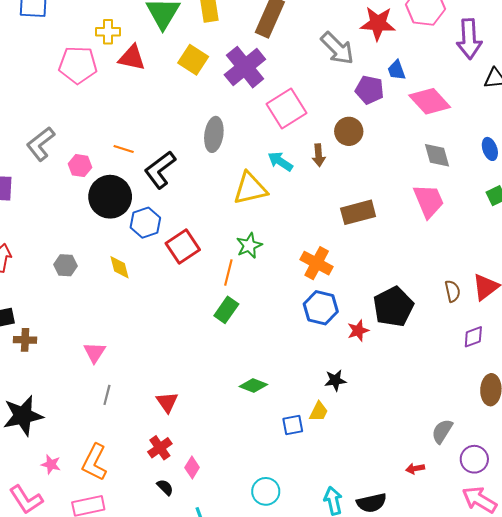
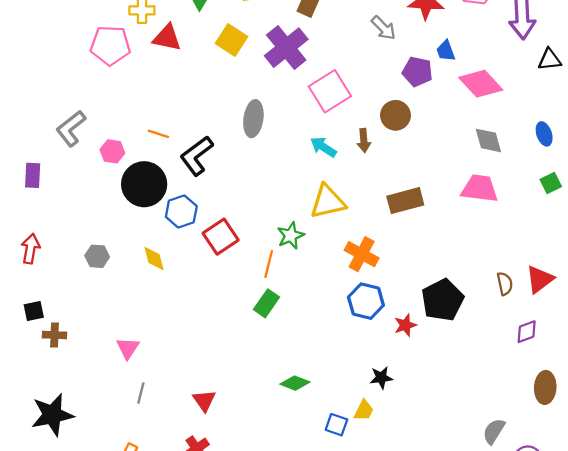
gray arrow: (337, 48) -> (383, 28), size x0.7
yellow triangle: (250, 188) -> (328, 202), moved
pink trapezoid: (429, 201) -> (480, 189), turned -60
blue square: (293, 425) -> (336, 425), turned 30

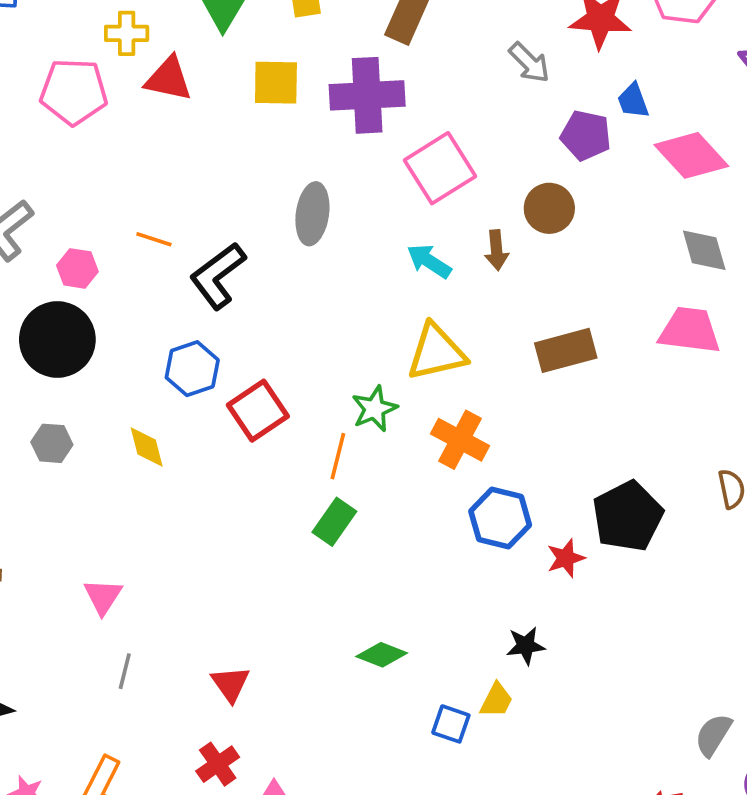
yellow square: (232, 40) -> (276, 83), turned -32
purple cross: (286, 48) -> (367, 95), turned 36
black circle: (144, 184) -> (57, 339), moved
orange cross: (362, 254) -> (460, 440), moved

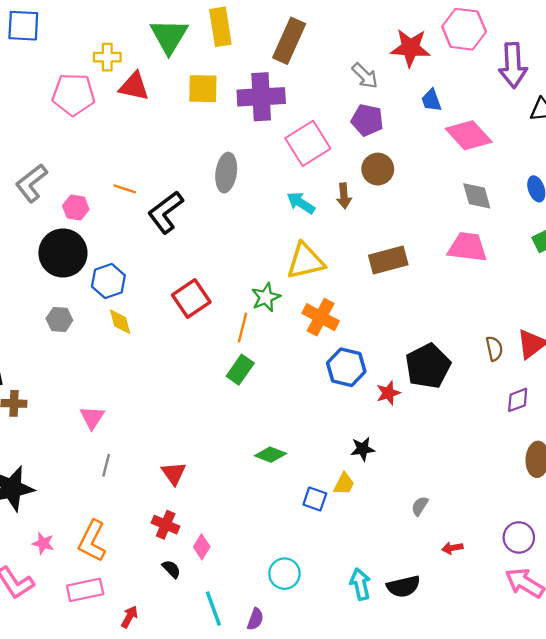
purple pentagon: (586, 135) -> (367, 120), moved
blue hexagon: (192, 369) -> (108, 281), moved
gray semicircle: (713, 735) -> (420, 506), moved, size x0.7
red cross: (218, 764) -> (166, 525), turned -32

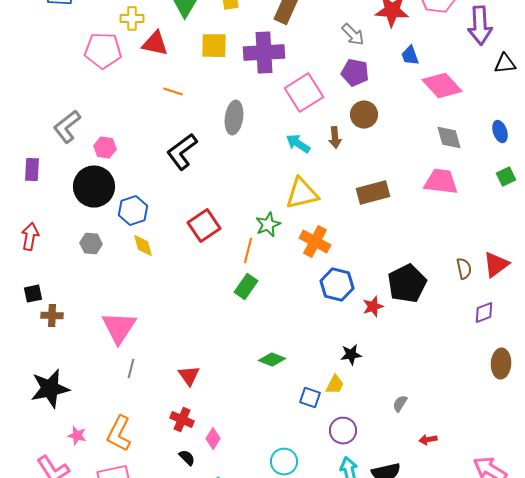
orange line: (125, 189) -> (173, 92), moved
pink triangle: (92, 417) -> (119, 328), size x1.6
purple circle: (519, 537) -> (343, 431), moved

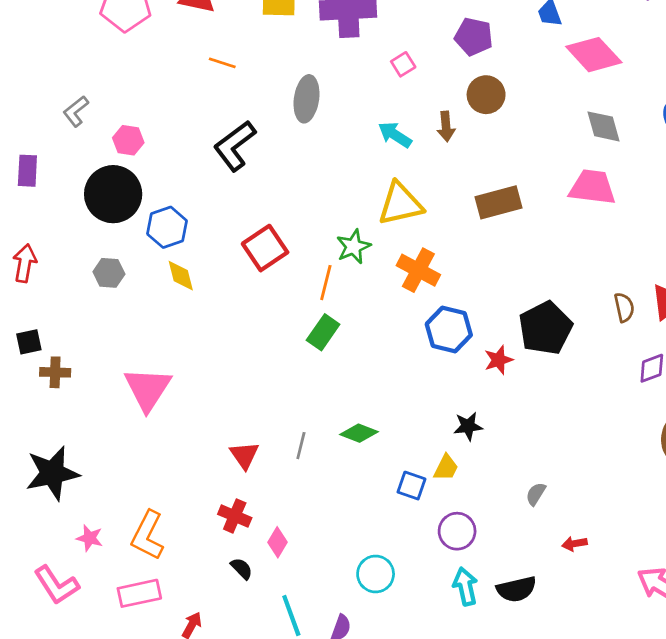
pink square: (304, 93) -> (403, 64), size x0.5
gray L-shape: (67, 127) -> (76, 111), size x0.7
gray line: (131, 369) -> (301, 446), moved

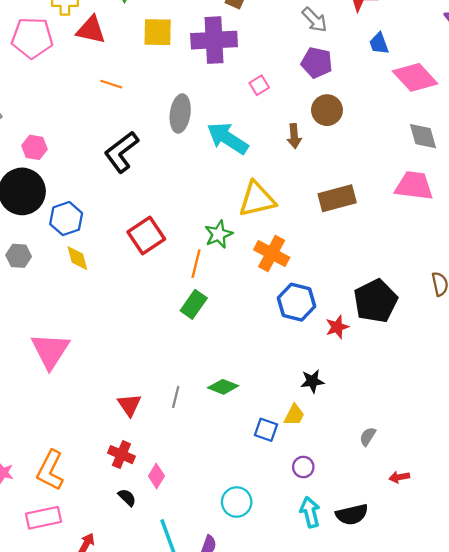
cyan arrow: (395, 135) -> (228, 138), moved, size x1.5
purple circle: (457, 531) -> (303, 467), size x0.7

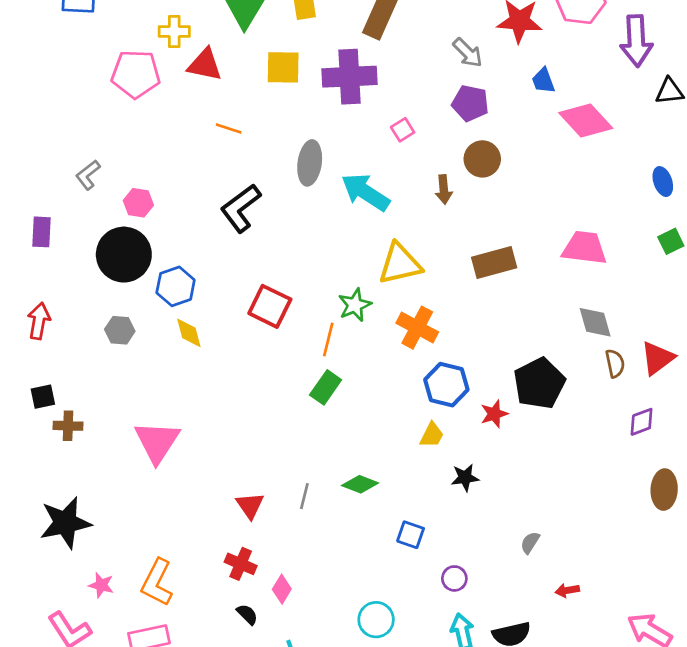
gray diamond: (423, 136) -> (595, 322), moved
red square: (146, 235) -> (270, 306), turned -30
yellow trapezoid: (294, 415) -> (432, 435), moved

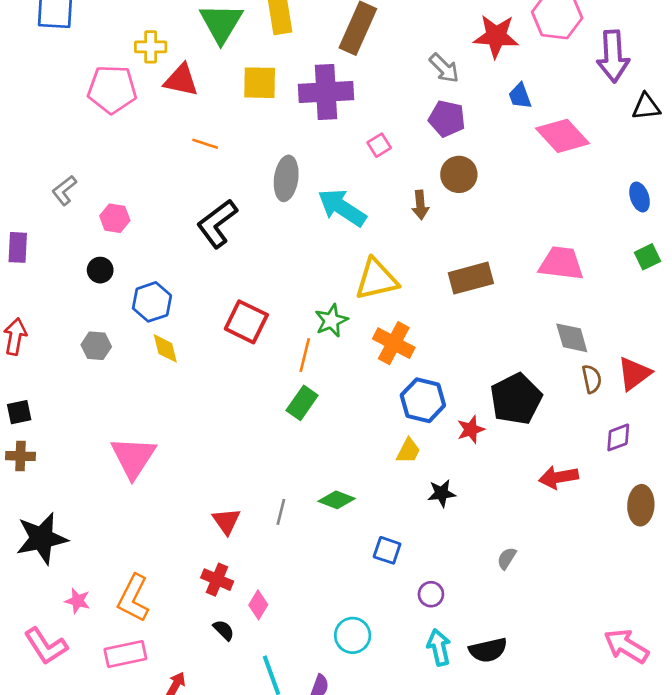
black circle: (124, 255) -> (100, 270), size x0.5
brown cross: (68, 426) -> (20, 456), moved
red arrow: (567, 590) -> (558, 477), moved, size x1.6

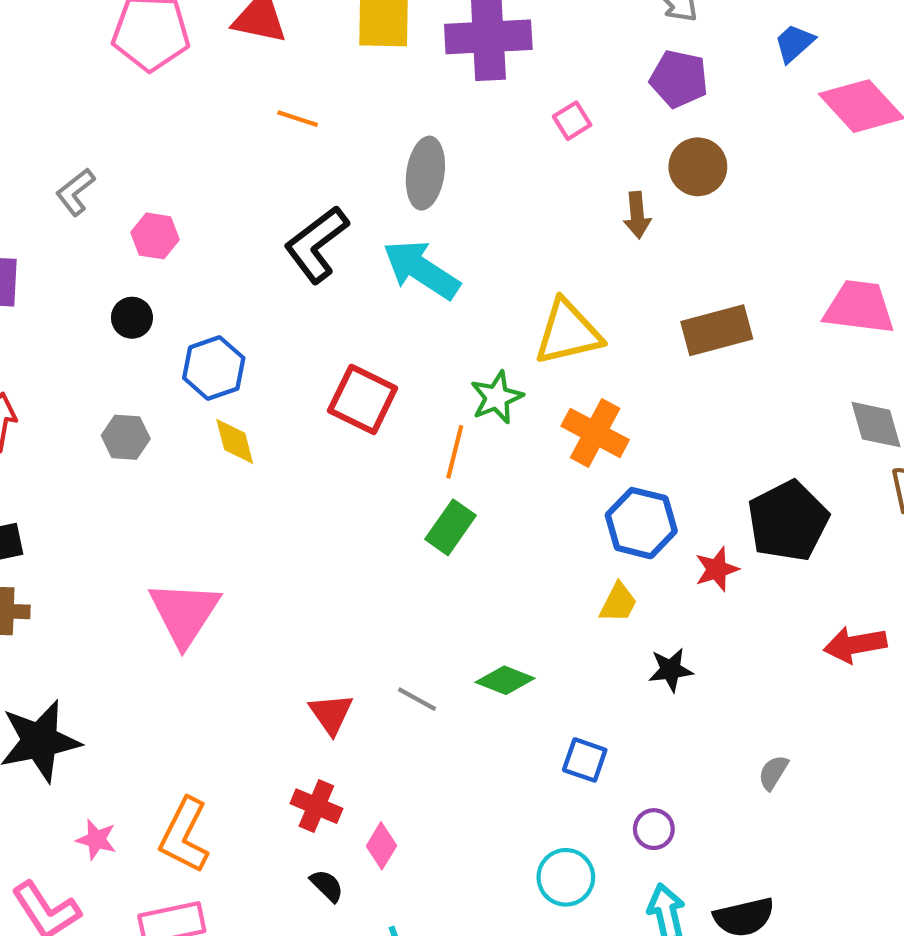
blue trapezoid: (520, 96) -> (794, 43), turned 68
cyan arrow: (342, 208) -> (421, 270), moved
gray line: (281, 512) -> (417, 699), turned -75
cyan circle: (353, 635) -> (566, 877), moved

